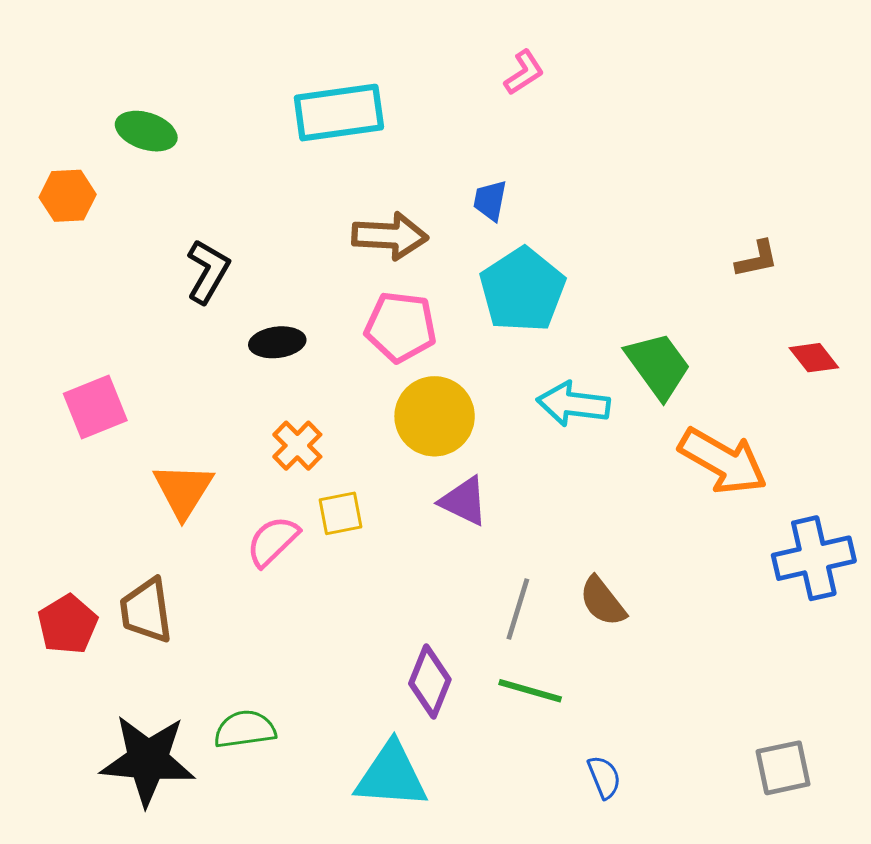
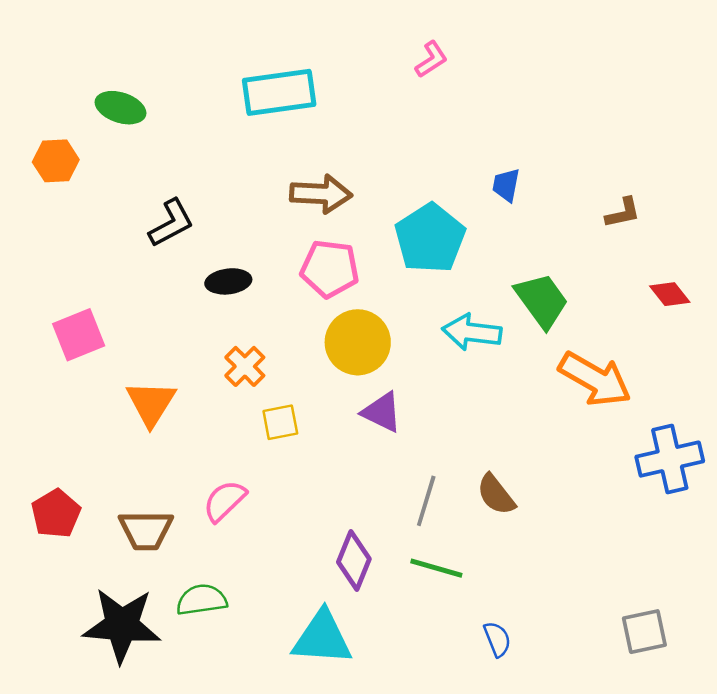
blue trapezoid: (490, 200) -> (506, 185), moved
black L-shape: (208, 271) -> (171, 223), turned 32
pink semicircle: (273, 541) -> (225, 501), moved
brown trapezoid: (146, 611) -> (146, 530), moved, turned -82

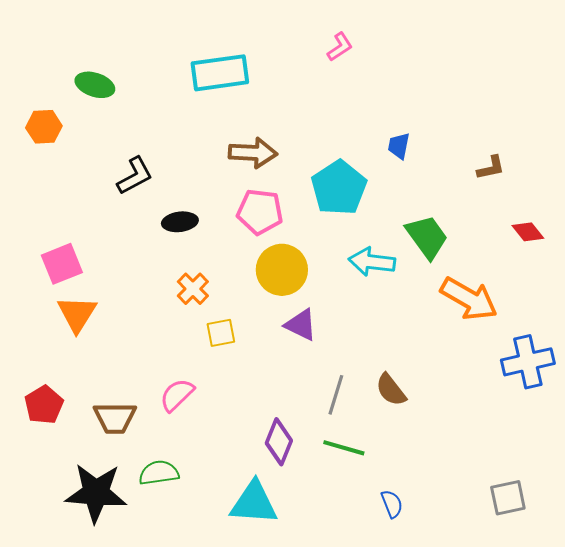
orange triangle: (151, 403) -> (77, 314), moved

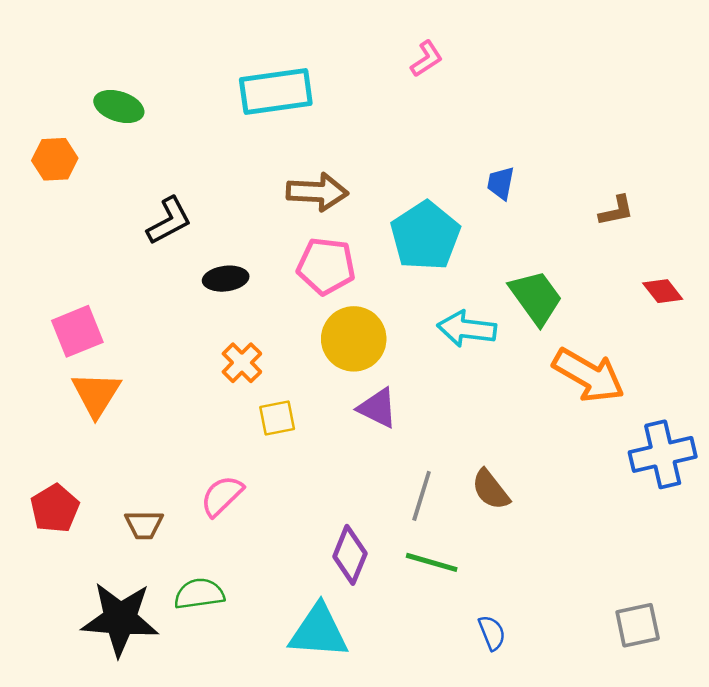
brown trapezoid: (115, 418) -> (144, 525), size x0.7

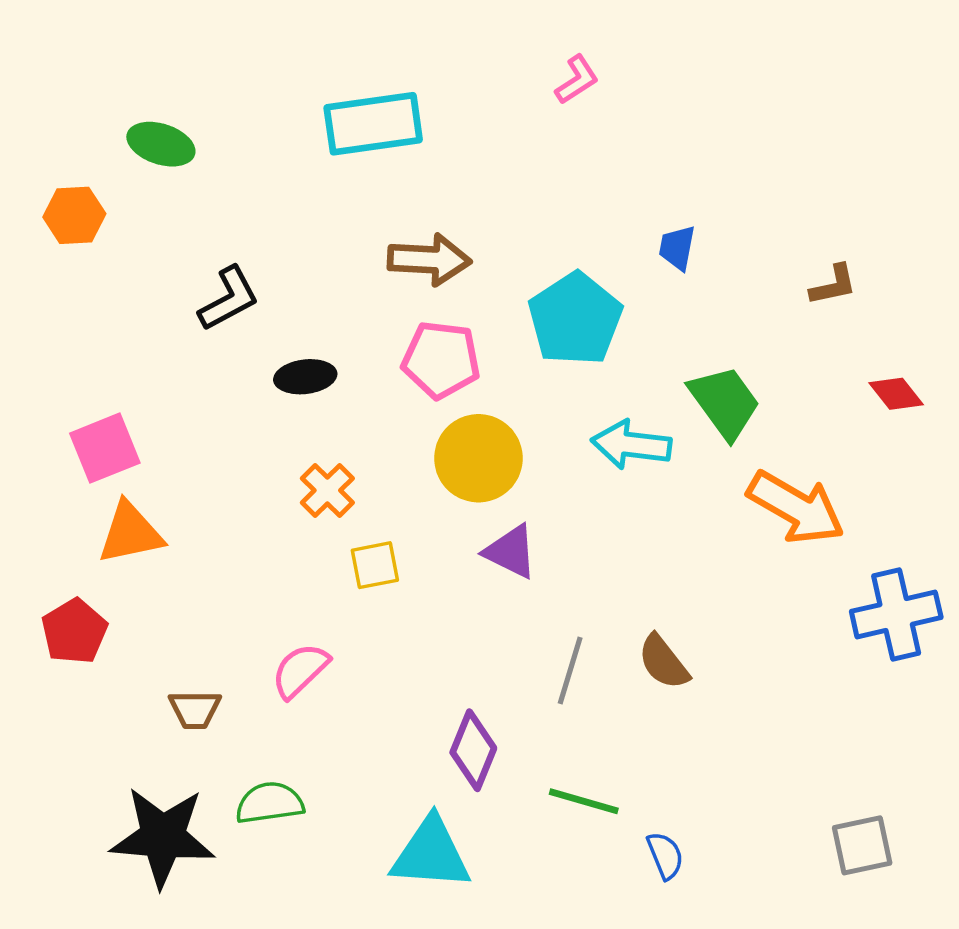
orange triangle: (96, 394) -> (130, 533), turned 46
red pentagon: (55, 508) -> (74, 631), moved
green line: (432, 562) -> (584, 801), moved

